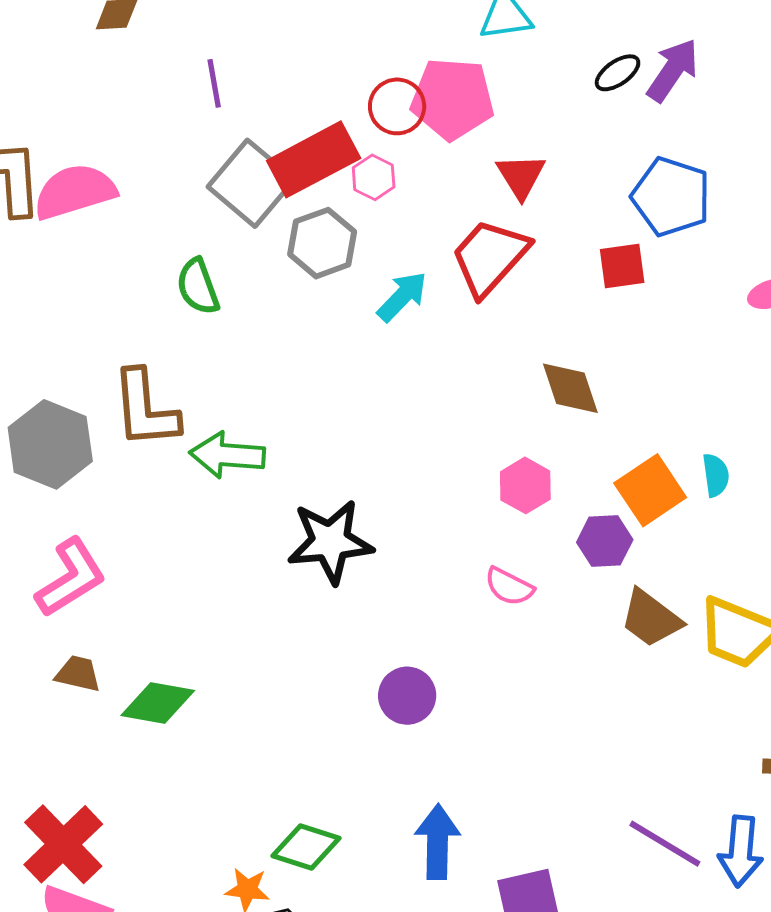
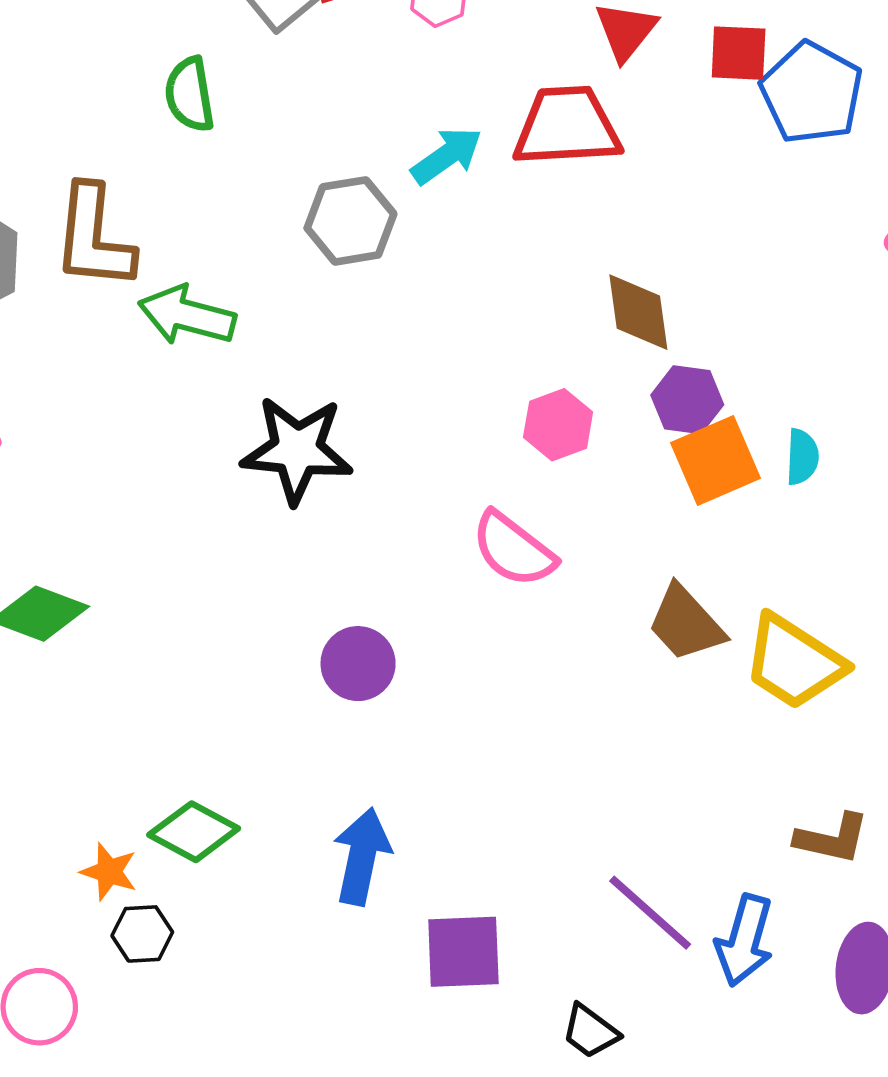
gray hexagon: (322, 243) -> (350, 221), moved
red trapezoid: (490, 257) -> (567, 126), turned 34
red square: (622, 266) -> (739, 53), moved
purple hexagon: (605, 541) -> (687, 400), moved
pink semicircle: (509, 587) -> (513, 549), size x1.4

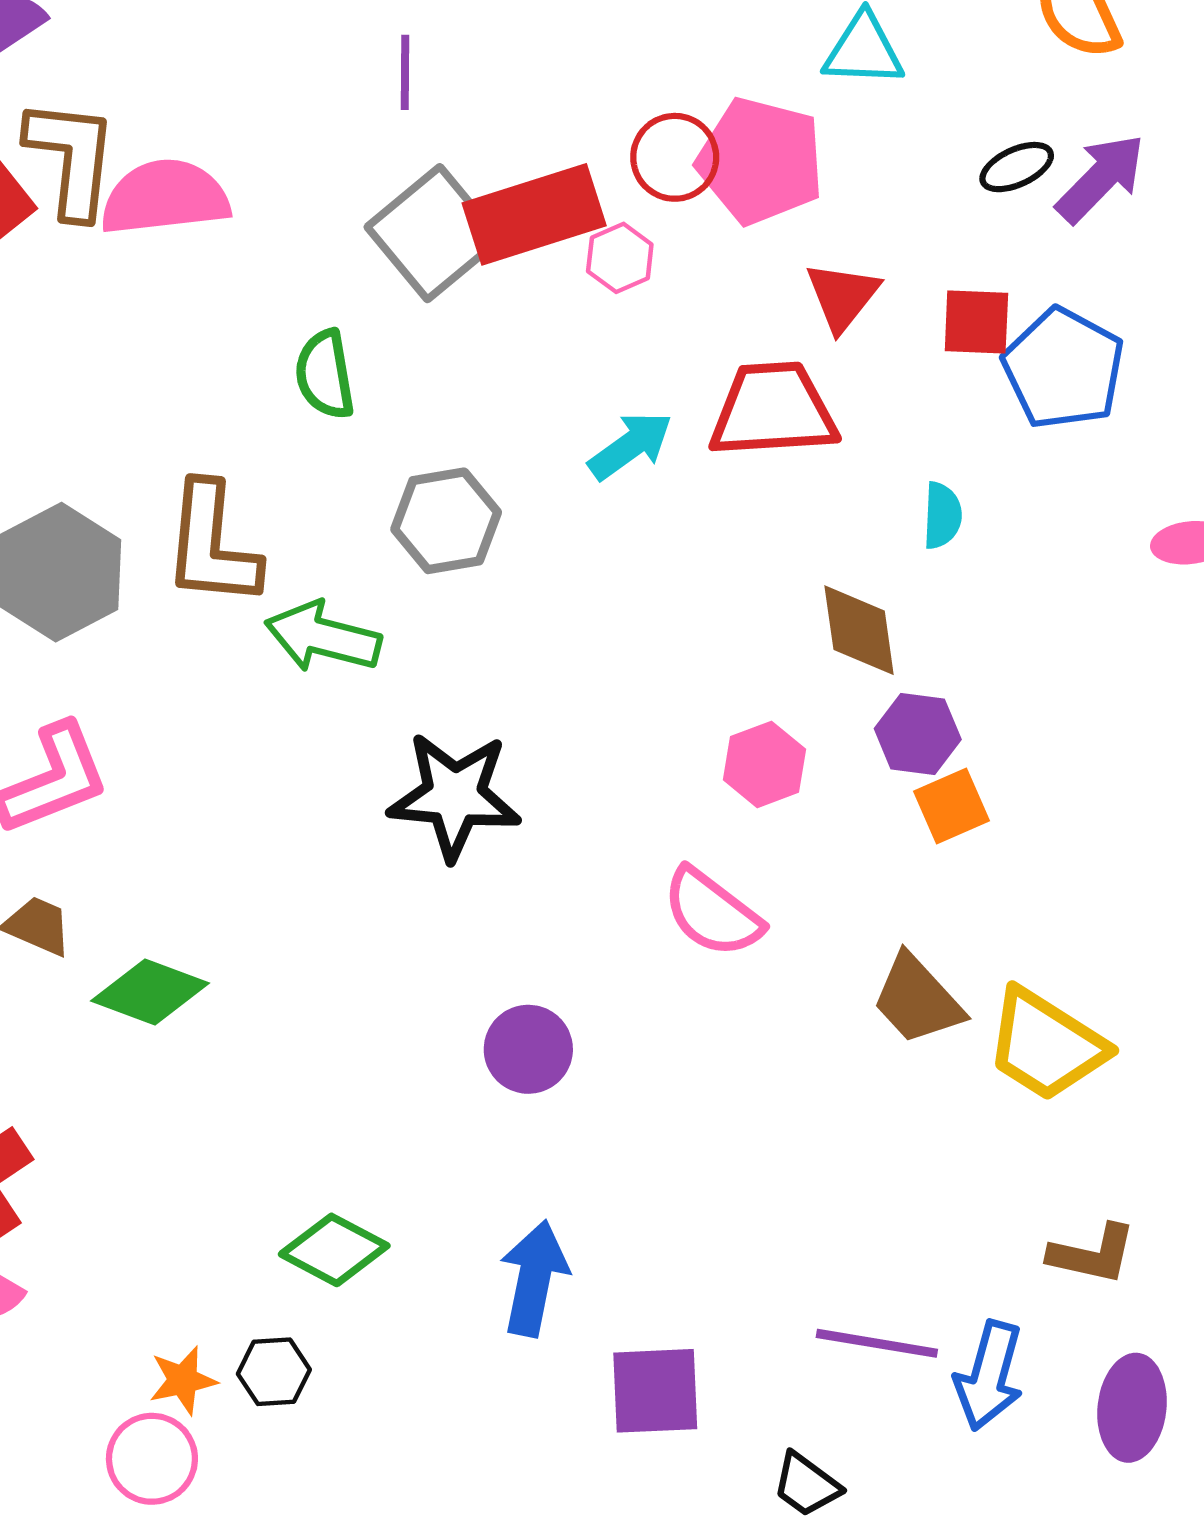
gray hexagon: (350, 221) -> (446, 521), moved
cyan semicircle: (802, 457) -> (942, 515), moved
orange square: (715, 461) -> (952, 806), size x0.7
orange star: (109, 872) -> (183, 1380), moved, turned -30
purple line: (650, 913) -> (877, 1343), turned -32

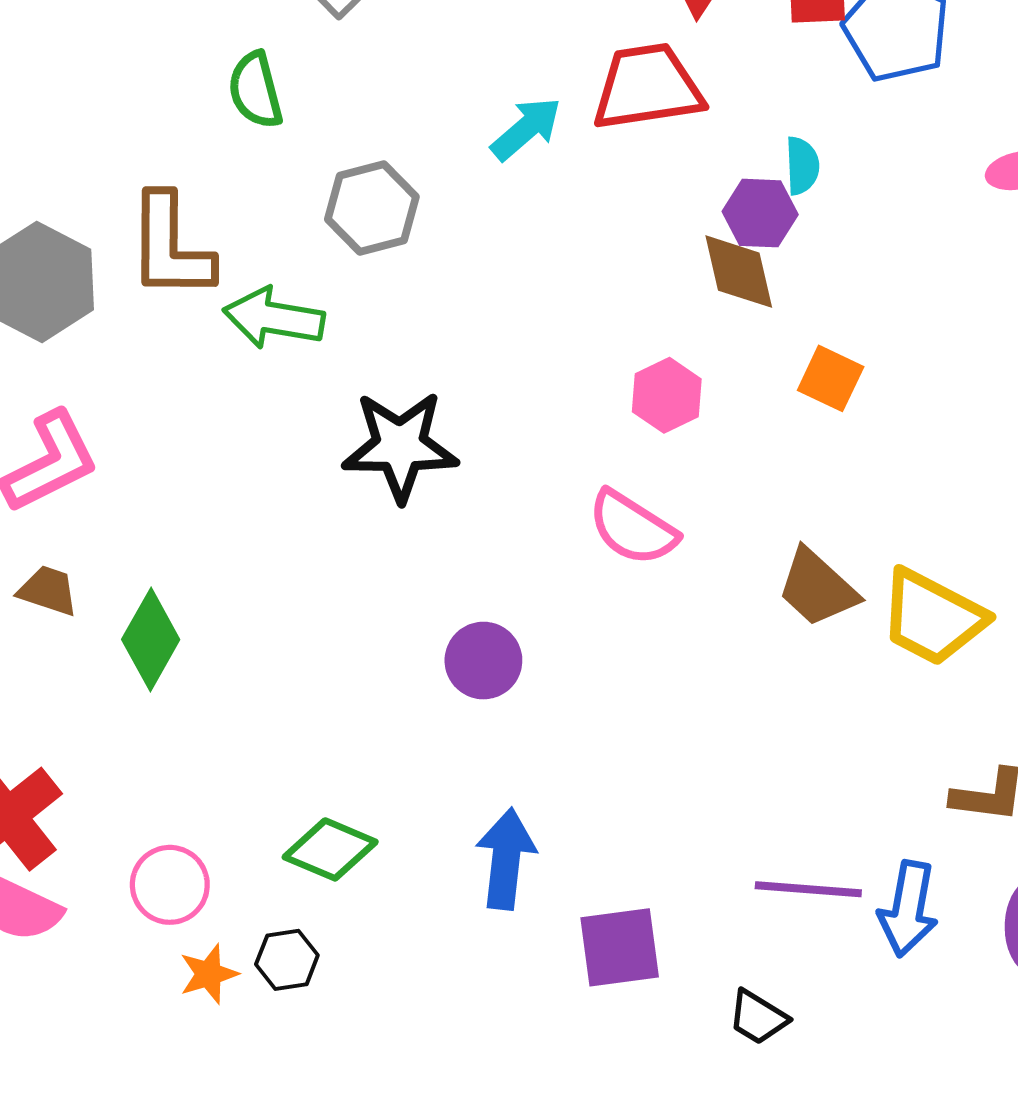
purple hexagon: (918, 734) -> (760, 213), moved
orange square: (952, 806) -> (831, 378), moved, turned -36
green diamond: (150, 992) -> (151, 640), turned -76
pink circle: (152, 1459) -> (170, 885), moved

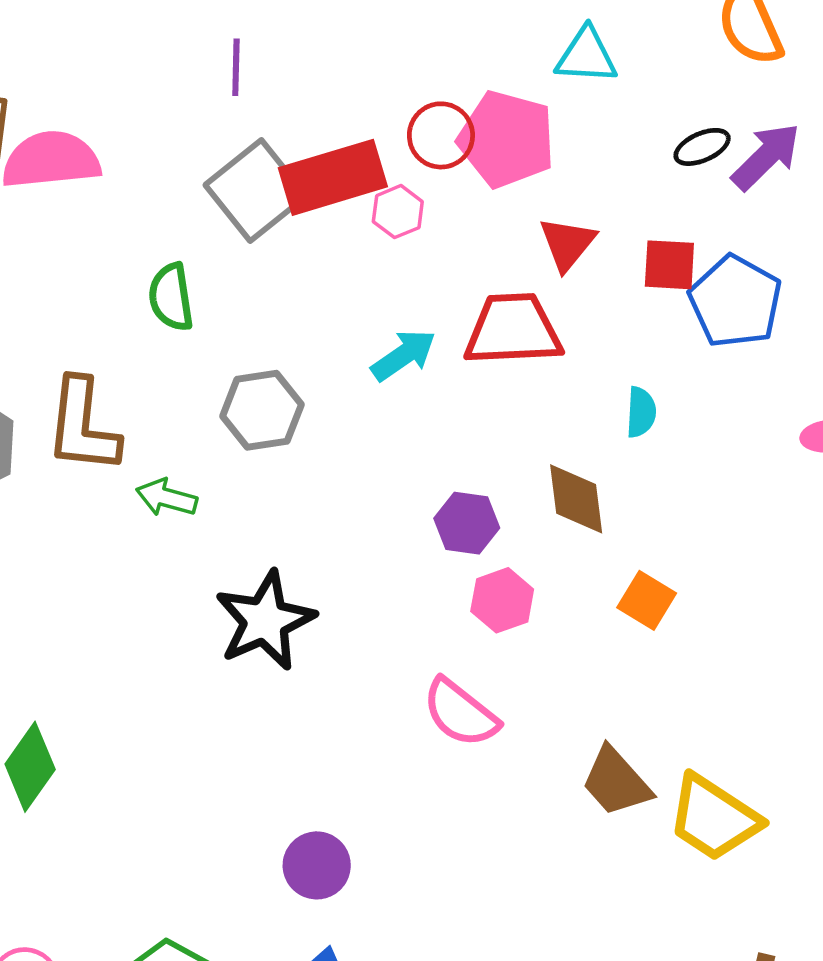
purple hexagon: (760, 213) -> (467, 523), moved
green arrow: (274, 318) -> (167, 498), size x0.7
black star: (400, 446) -> (265, 621), turned -30
purple circle: (483, 661) -> (317, 865), moved

